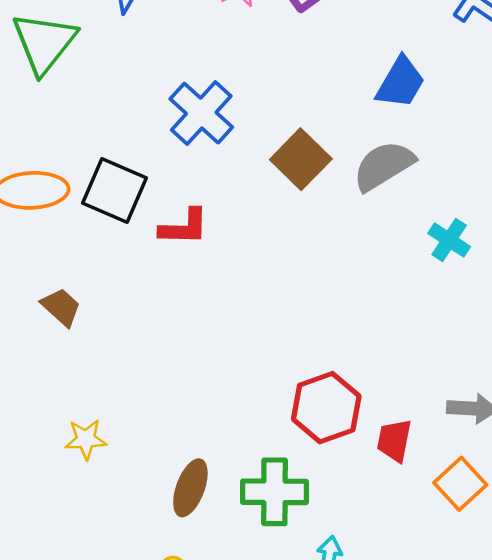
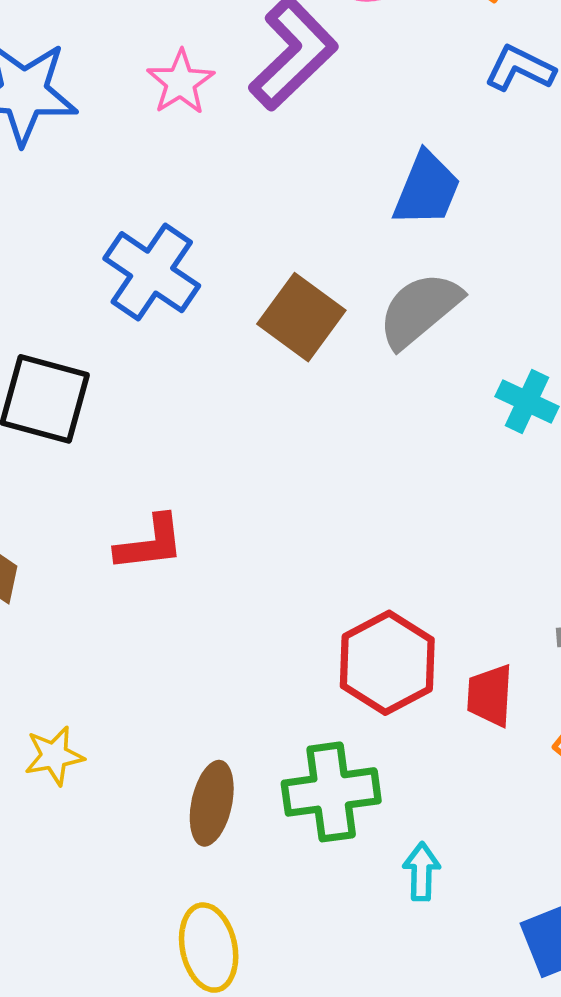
red L-shape: (184, 227) -> (150, 543), moved

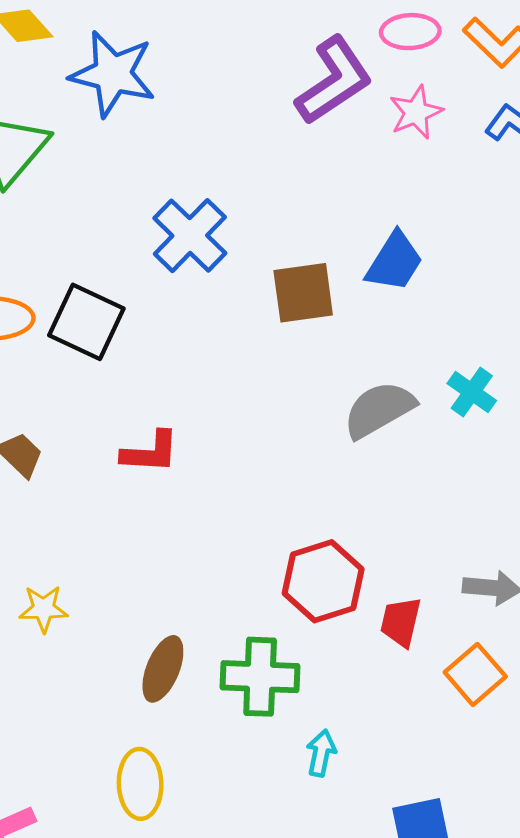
pink star: (181, 82) -> (416, 112), moved
blue trapezoid: (427, 189) -> (394, 262), moved
gray semicircle: (420, 310) -> (379, 410), moved
brown square: (301, 317) -> (303, 293), turned 36

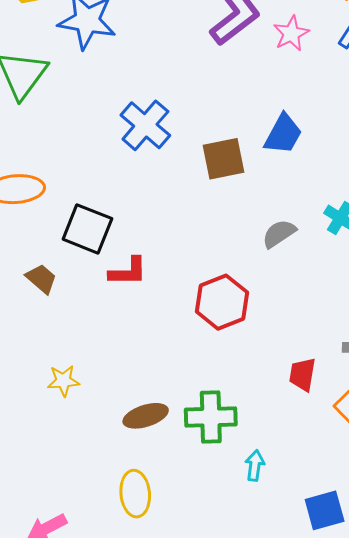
black square: (86, 322) -> (87, 229), moved
gray semicircle: (379, 410) -> (279, 234), size x0.7
red hexagon: (323, 581) -> (222, 302), moved
brown ellipse: (163, 669) -> (146, 416), turned 54

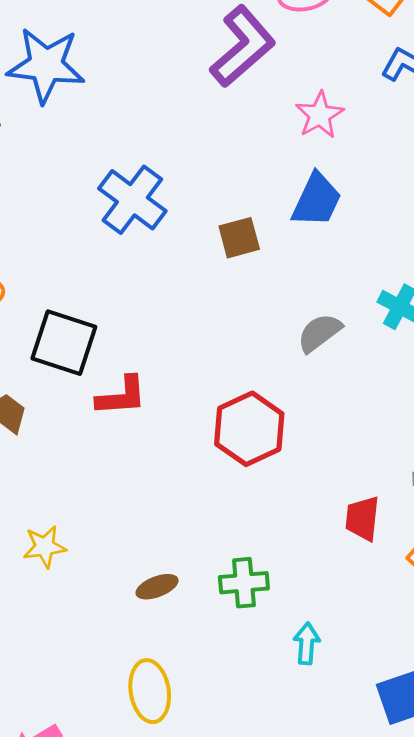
pink star: (291, 34) -> (320, 115), moved
brown square: (224, 159) -> (239, 238), size x0.7
brown ellipse: (146, 416) -> (157, 587), size x0.7
green cross: (211, 417) -> (244, 583), size x0.7

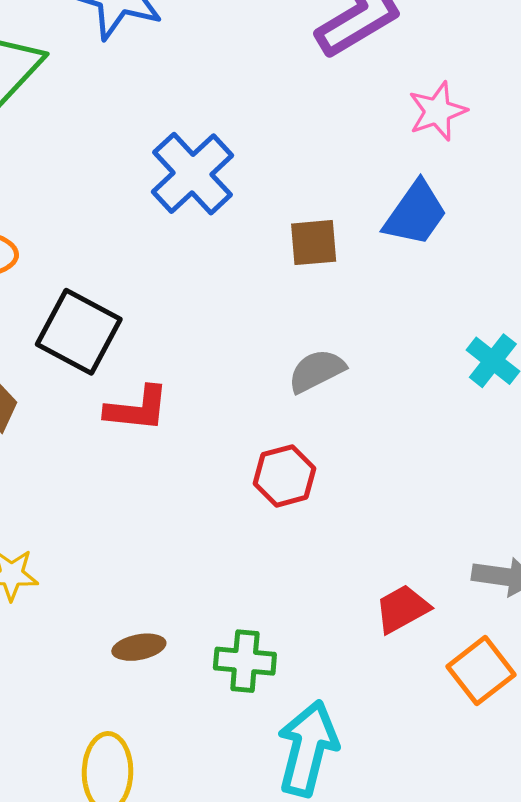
gray semicircle: (319, 333) -> (317, 371), moved
red hexagon: (249, 429) -> (285, 476), size x0.7
red trapezoid: (362, 518) -> (402, 609), turned 45
cyan arrow: (307, 644) -> (308, 748), size x1.8

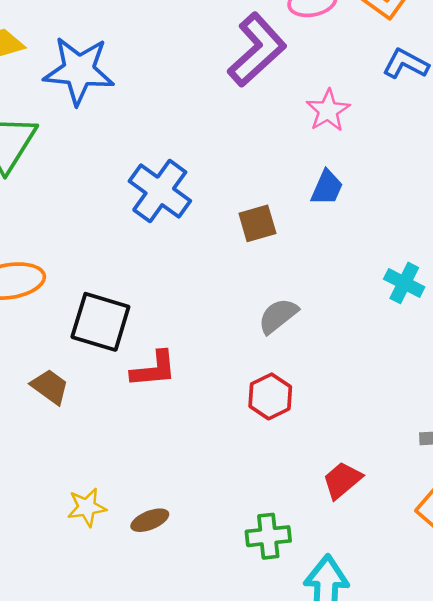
blue trapezoid: (415, 214) -> (327, 188), size x0.7
red trapezoid: (402, 609) -> (342, 480), moved
brown ellipse: (139, 647) -> (150, 520), moved

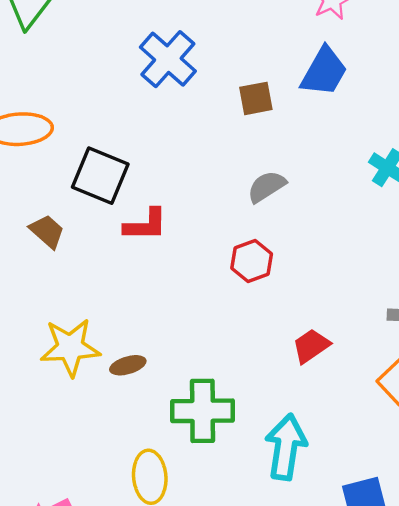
blue trapezoid: (327, 188) -> (324, 72), size x1.5
yellow star: (87, 507) -> (70, 347), size x1.6
green cross: (268, 536) -> (203, 411), moved, size x1.5

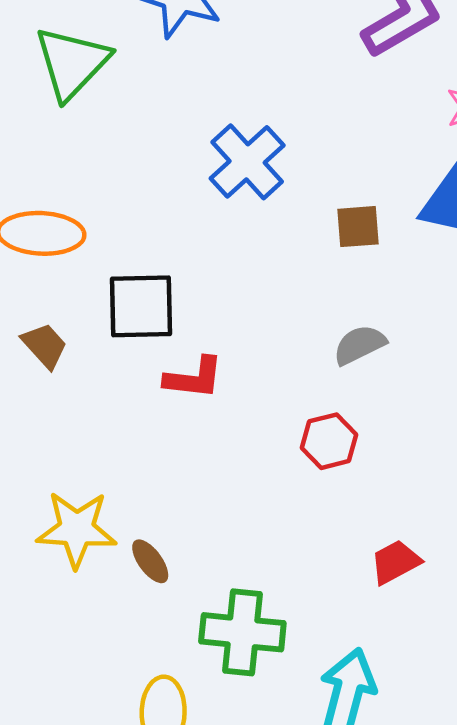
black square: (100, 176) -> (141, 306), turned -30
brown trapezoid: (47, 231) -> (45, 346), moved
brown ellipse: (128, 365) -> (150, 561), turned 64

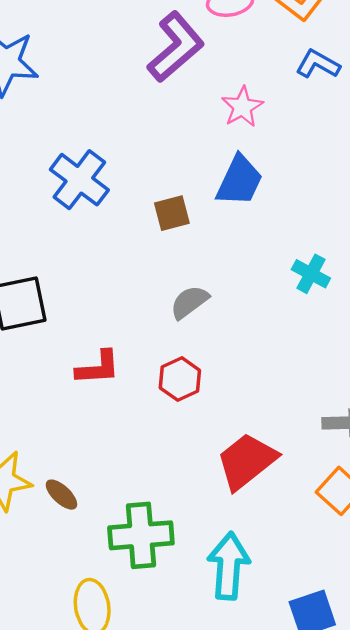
red L-shape: (194, 378) -> (98, 368), moved
red trapezoid: (395, 562) -> (247, 461), size x1.6

